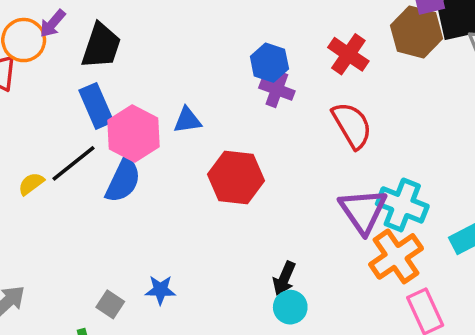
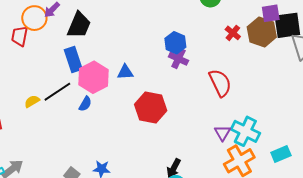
red cross: (348, 54) -> (233, 33), moved, size x0.7
blue semicircle: (123, 180) -> (85, 104), size x0.6
purple triangle: (363, 211) -> (222, 133), size x0.6

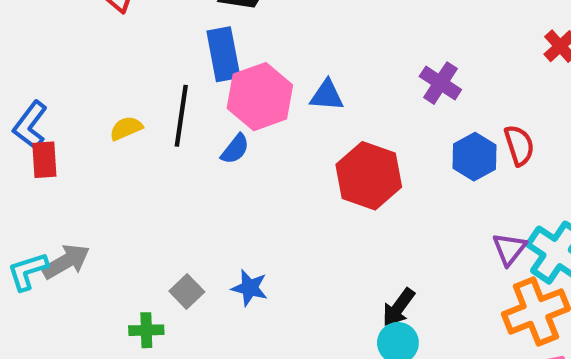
blue hexagon: (175, 43) -> (475, 157), moved
red semicircle: (220, 83) -> (519, 145), size x0.7
black line: (57, 92) -> (181, 116), turned -56

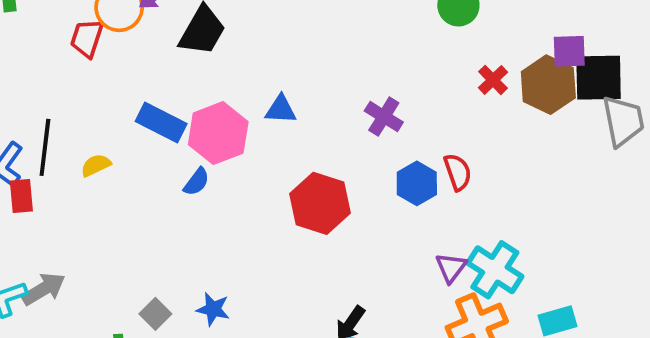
blue rectangle: (223, 54) -> (161, 123), moved, turned -51
blue triangle: (327, 95) -> (281, 109), moved
black line: (181, 116) -> (45, 147), moved

